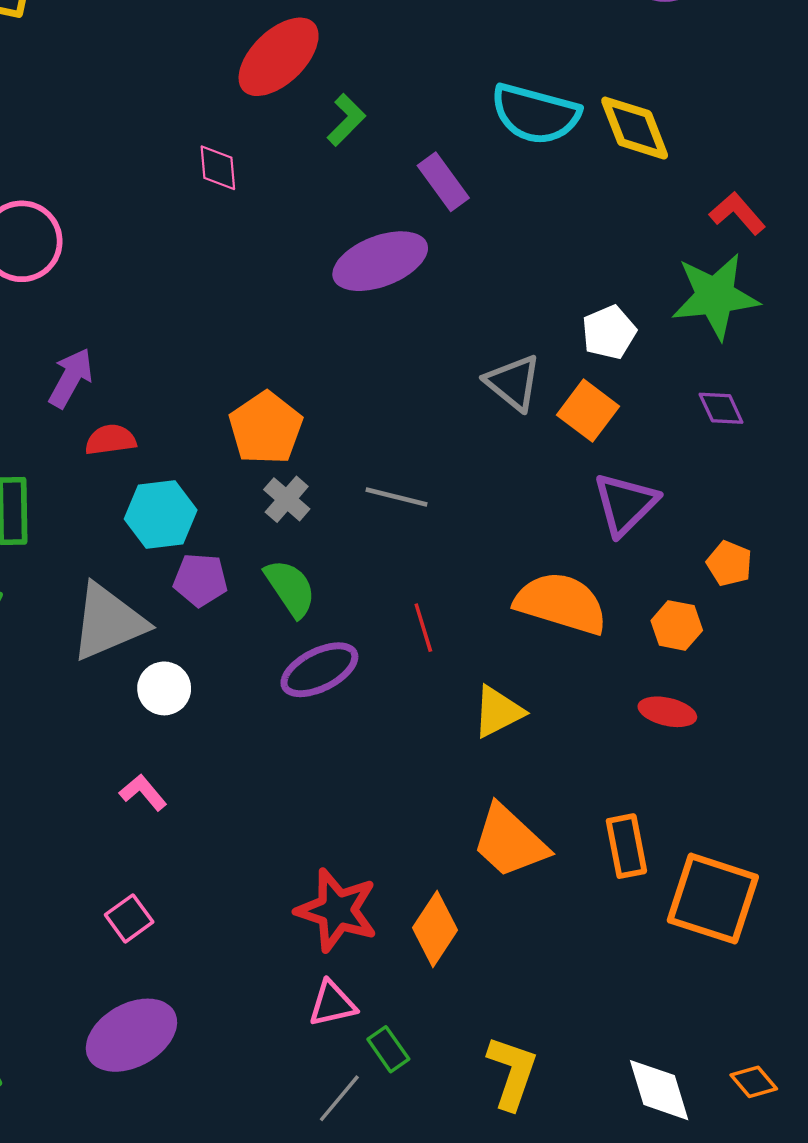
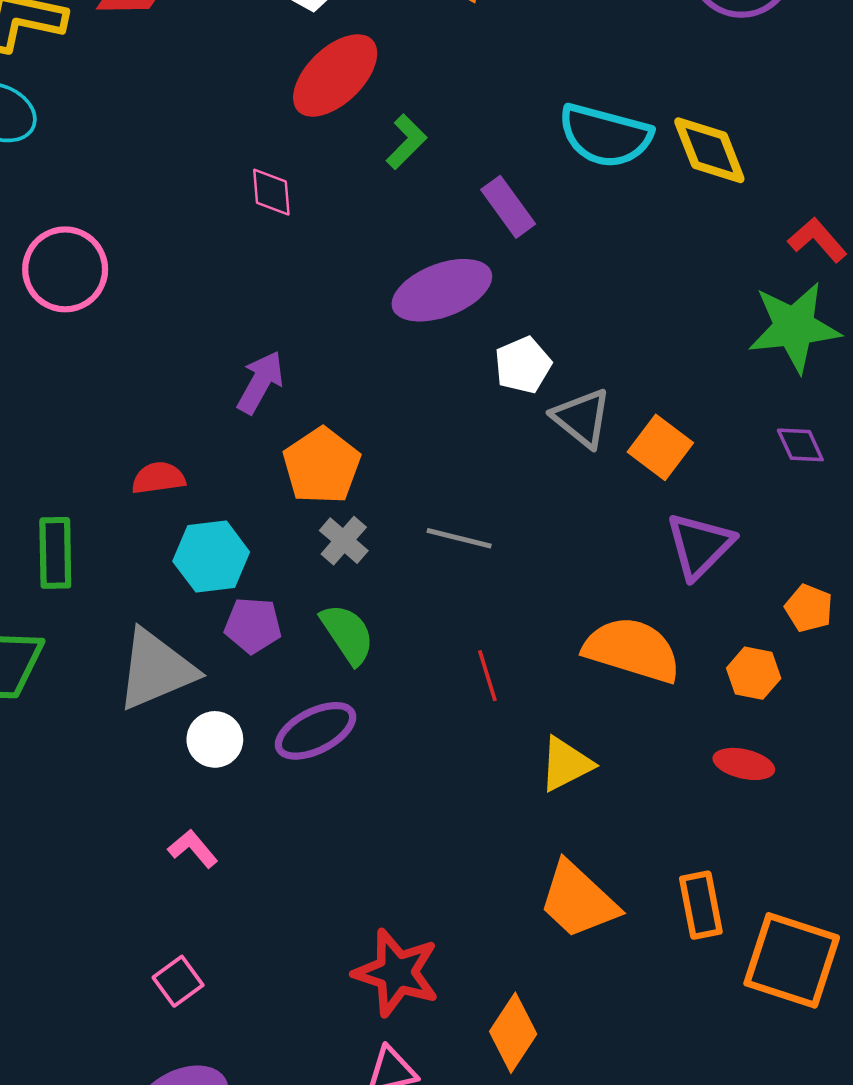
white pentagon: (609, 332) -> (523, 365), moved
purple arrow: (71, 378) -> (260, 382), moved
purple ellipse: (319, 670) -> (316, 731), moved
orange diamond: (435, 929) -> (513, 1033), moved

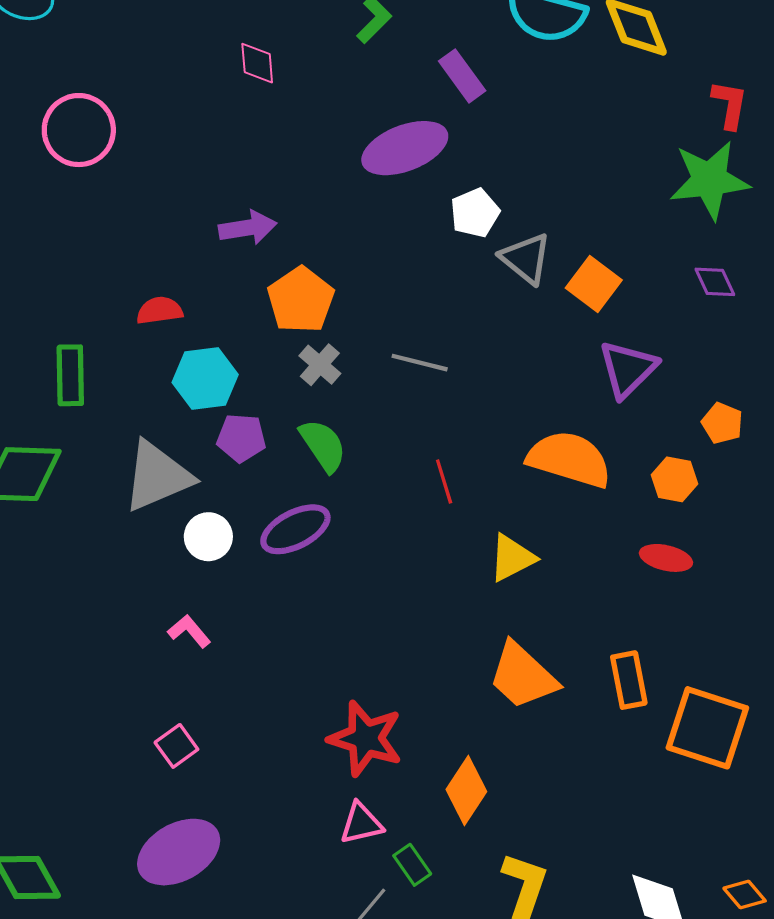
red L-shape: (817, 240) -> (730, 105), turned 51
purple arrow: (260, 382) -> (248, 228), turned 52

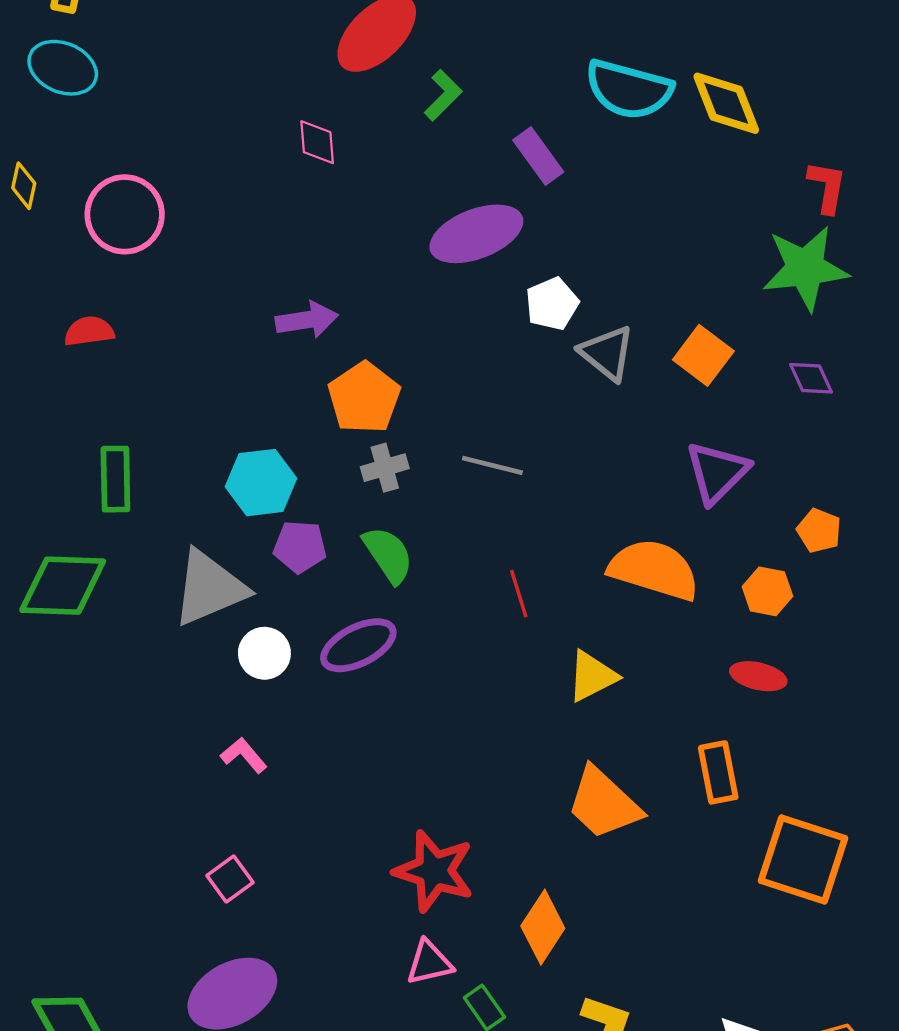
orange square: (594, 284) -> (703, 355), moved
red semicircle: (160, 311) -> (89, 331), moved
gray cross: (320, 365) -> (385, 468), turned 33
orange rectangle: (629, 680) -> (718, 772), moved

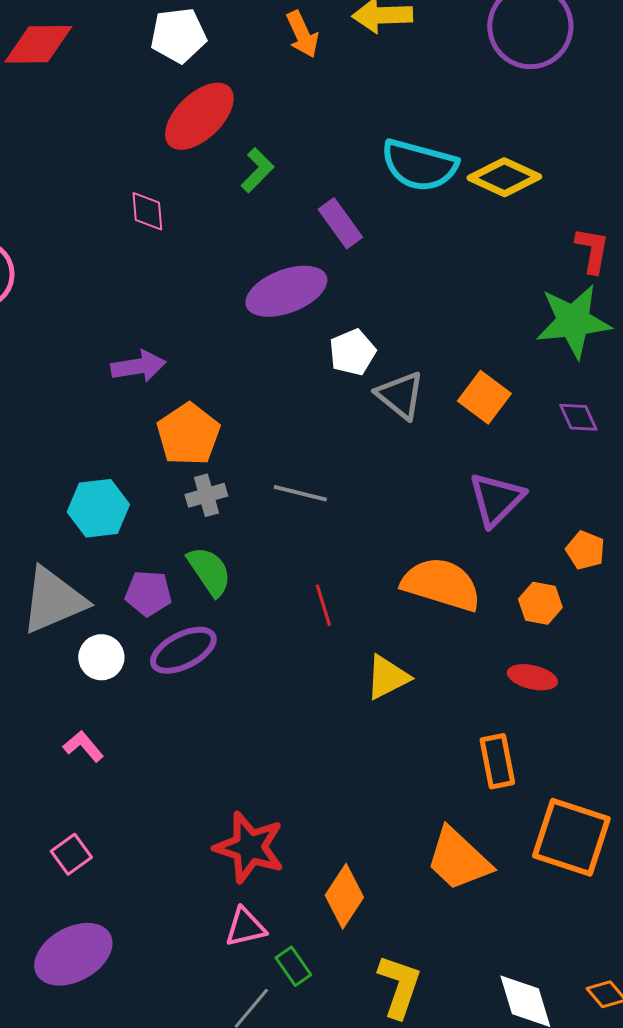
yellow diamond: (726, 103) -> (504, 177), turned -44
purple pentagon: (300, 547) -> (148, 593), moved
orange trapezoid: (604, 803) -> (458, 859), moved

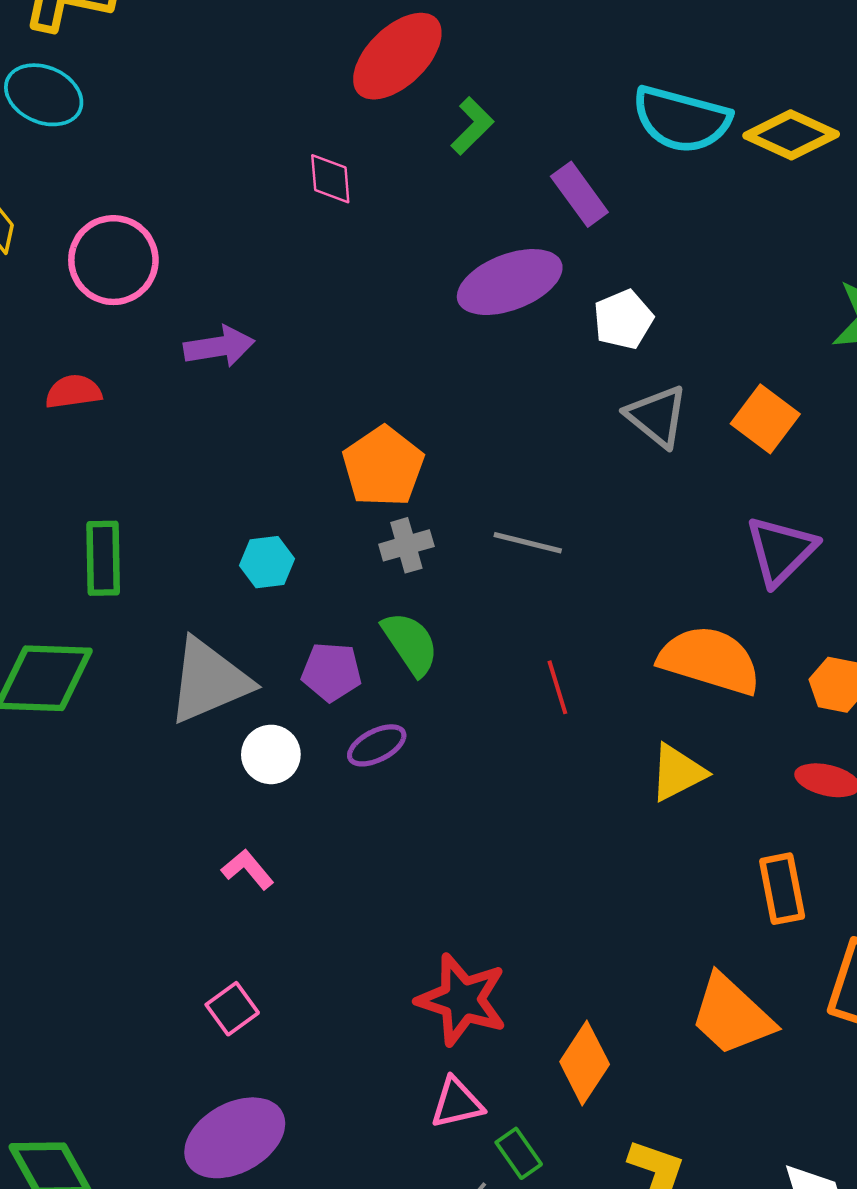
white pentagon: (352, 352) -> (623, 319), moved
purple arrow: (138, 366) -> (219, 347), moved
cyan hexagon: (98, 508) -> (267, 562), size x0.7
purple ellipse: (183, 650) -> (377, 745), size x0.7
yellow triangle: (387, 677) -> (677, 773), moved

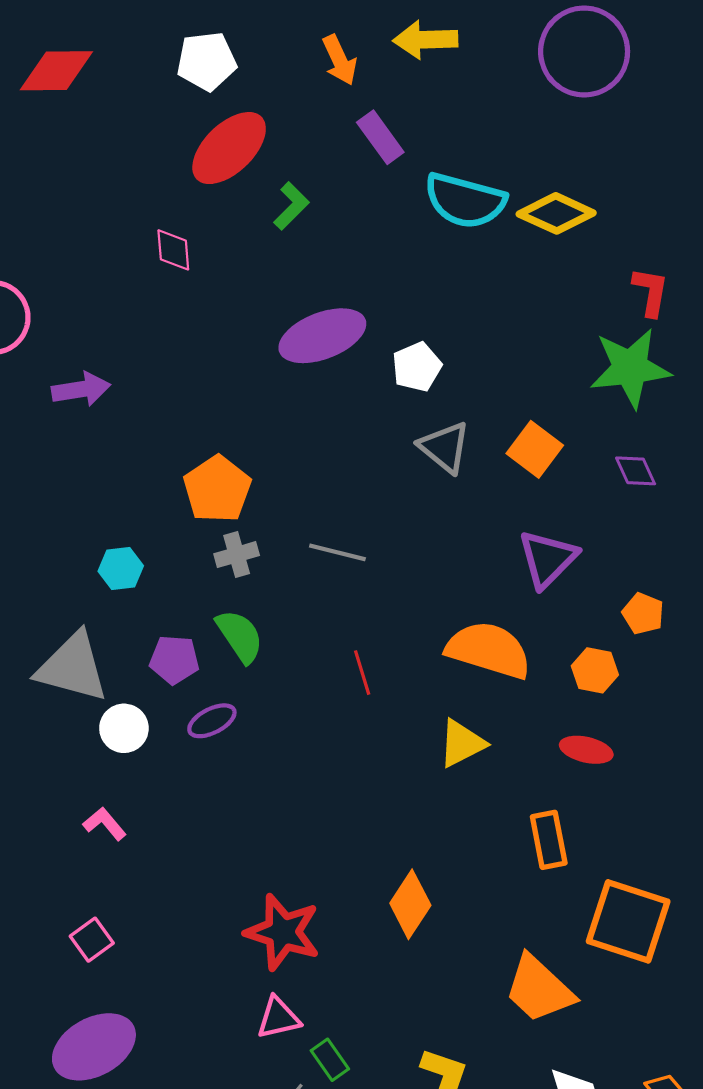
purple rectangle: (579, 194) -> (380, 137), moved
gray triangle: (209, 681) -> (72, 667), turned 38
orange trapezoid: (732, 1015) -> (539, 989), moved
orange diamond: (585, 1063) -> (410, 904), moved

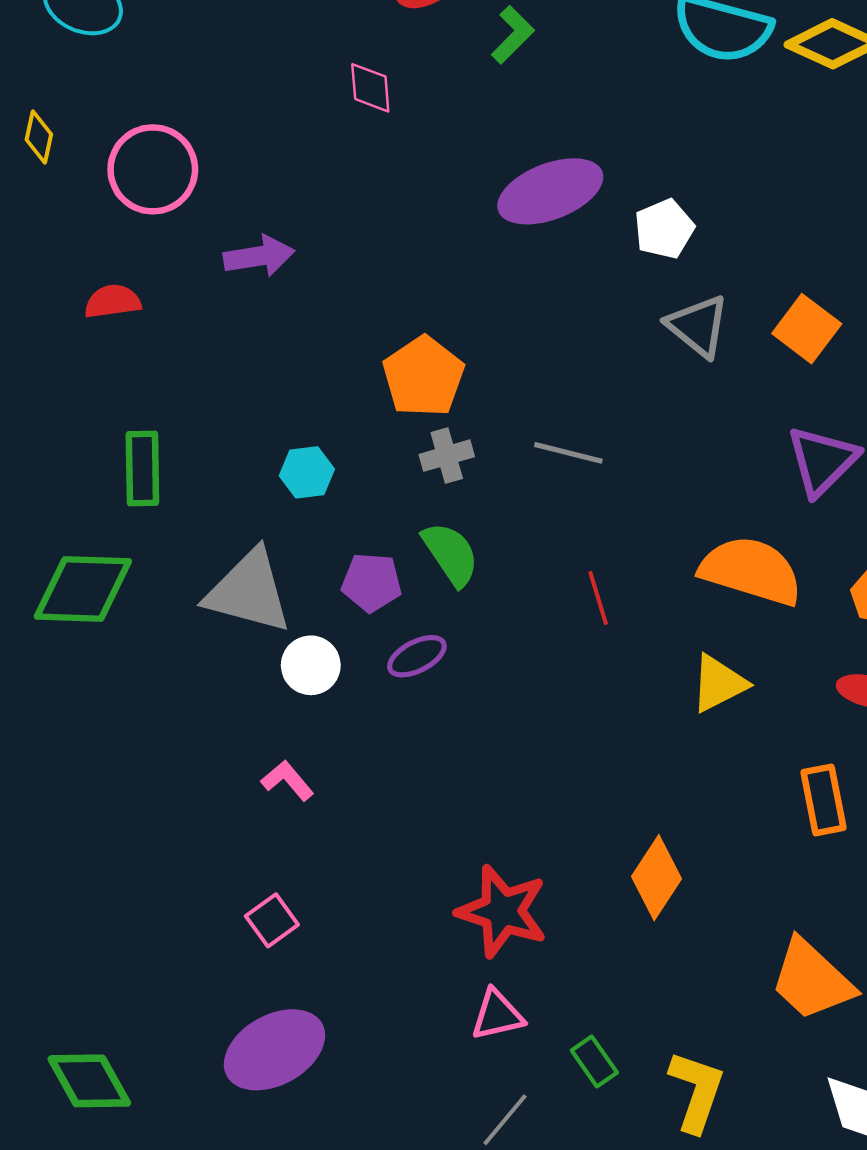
green rectangle: (330, 1060) -> (594, 1061), moved

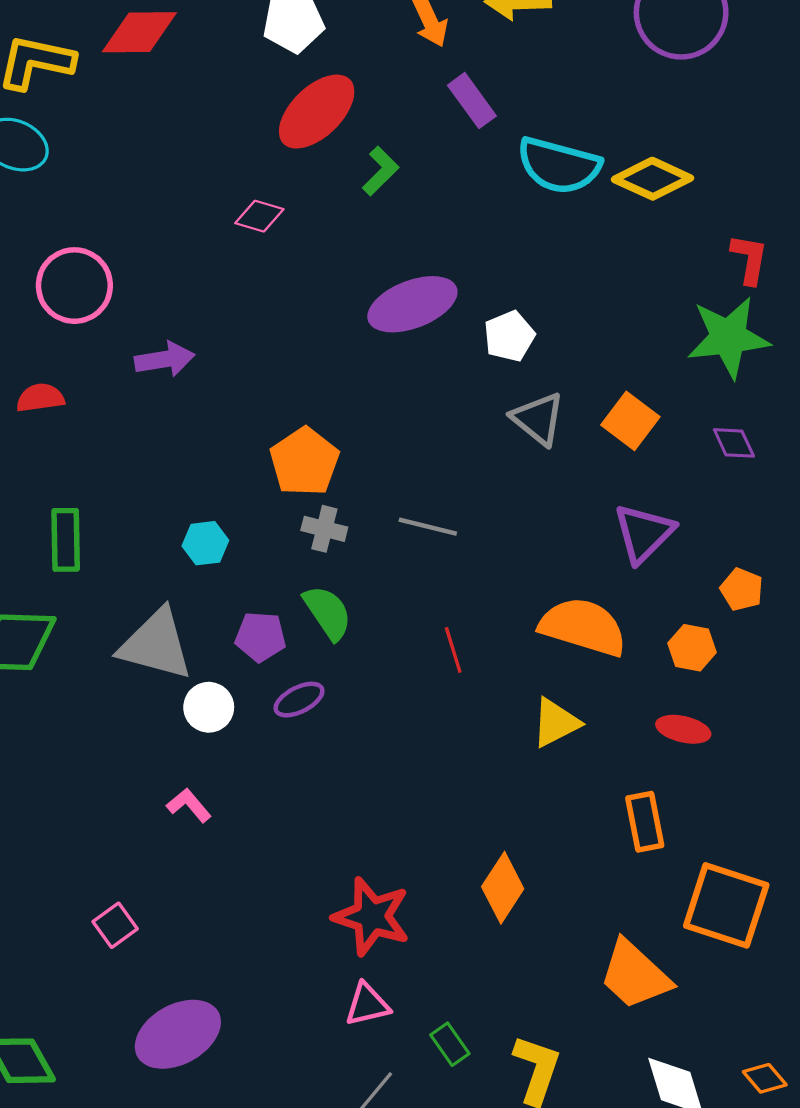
pink diamond: (370, 88) -> (259, 216), turned -69
gray cross: (447, 456) -> (324, 529), turned 30
pink square: (272, 920) -> (115, 925), moved

